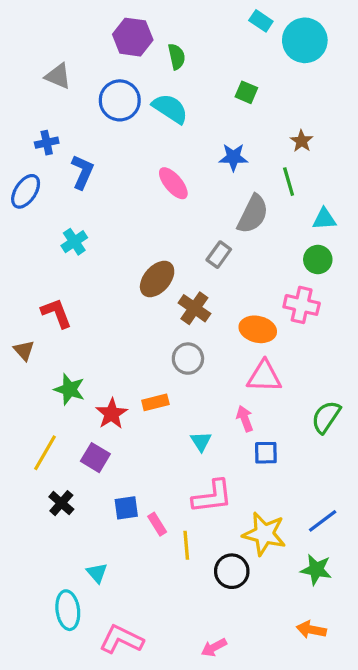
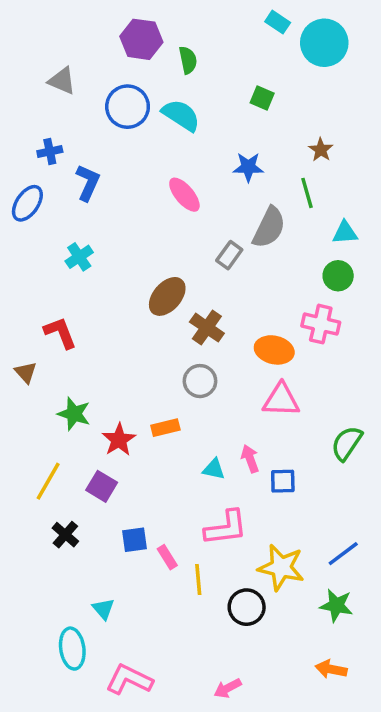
gray rectangle: (219, 255) -> (229, 255), moved
pink arrow: (245, 419) -> (250, 459), moved
cyan triangle: (201, 441) -> (214, 469), turned -45

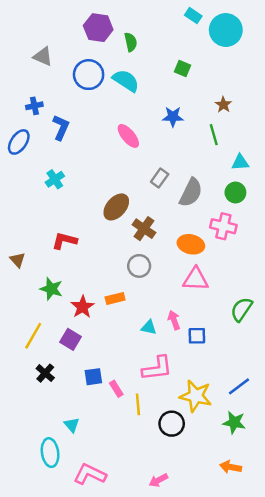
gray semicircle: (269, 227) -> (191, 193), moved
red L-shape: (60, 333) -> (64, 241), moved, turned -55

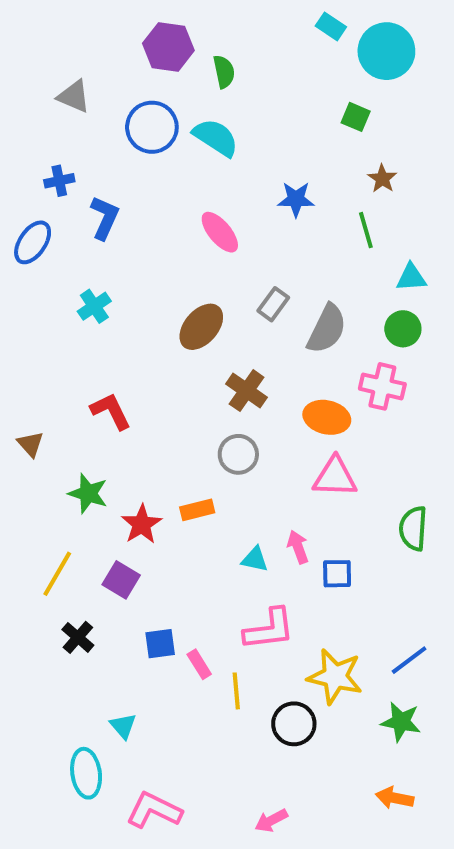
green square: (182, 69) -> (356, 117), moved
brown ellipse: (116, 207) -> (201, 327), moved
red L-shape: (64, 241) -> (111, 411), turned 50
green semicircle: (241, 309) -> (413, 528), turned -30

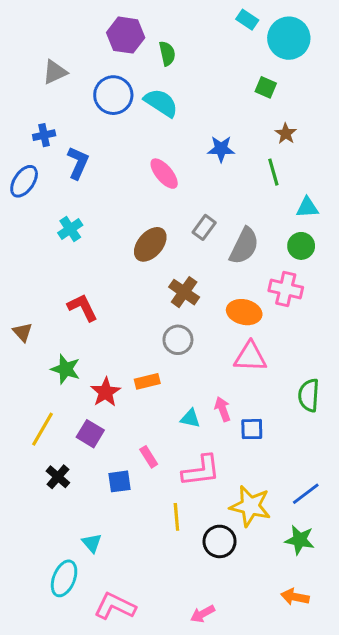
gray triangle: (74, 96) -> (55, 72), turned -48
pink rectangle: (199, 664) -> (149, 457), moved
cyan ellipse: (86, 773) -> (64, 578), turned 30

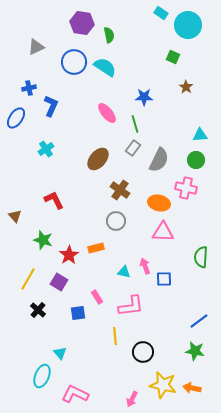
green line: (273, 172) -> (135, 124), moved
yellow star: (250, 506) -> (163, 385), moved
pink arrow: (203, 614) -> (132, 399), turned -35

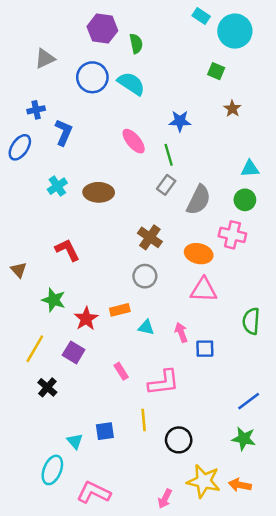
brown ellipse: (98, 159) -> (99, 192), moved, turned 50
cyan triangle: (124, 272) -> (146, 327), moved
blue square: (78, 313) -> (105, 431), moved

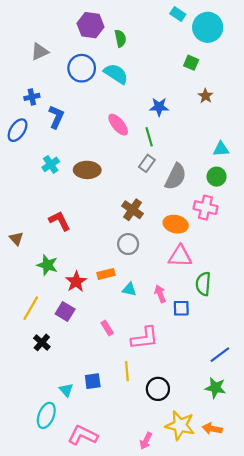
green semicircle: (251, 321) -> (203, 284), moved

